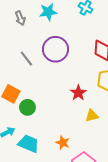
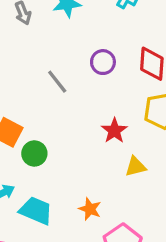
purple circle: (55, 49) -> (103, 62), moved, size x0.6
gray line: (26, 59) -> (57, 82), moved

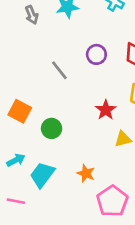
green circle: (34, 153) -> (52, 128), moved
cyan trapezoid: (36, 211) -> (42, 175), turned -76

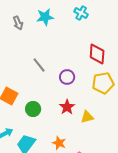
purple circle: (96, 54) -> (67, 77), moved
red star: (106, 110) -> (67, 107), moved

